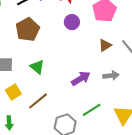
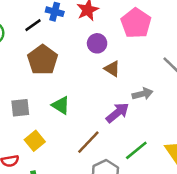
brown triangle: (105, 45) -> (112, 69), moved, turned -48
gray arrow: (111, 76) -> (142, 94), moved
brown line: (38, 101) -> (88, 142), moved

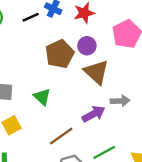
brown pentagon: (43, 60) -> (60, 54), moved
brown triangle: (112, 69) -> (96, 72), size x1.6

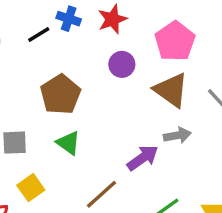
brown pentagon: (60, 54) -> (60, 94), moved
brown triangle: (96, 72) -> (171, 90), moved

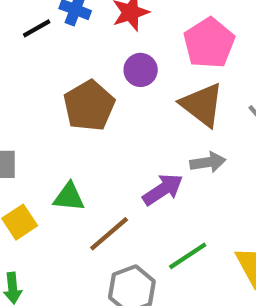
brown pentagon: (60, 94) -> (89, 106), moved
green triangle: (68, 143) -> (69, 197), moved, turned -32

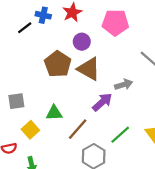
pink pentagon: (209, 43) -> (115, 22), turned -30
brown triangle: (202, 105) -> (89, 69), moved

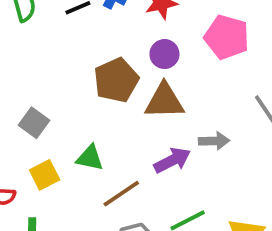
brown triangle: (89, 69) -> (164, 101), turned -45
gray square: (16, 101) -> (34, 123), turned 30

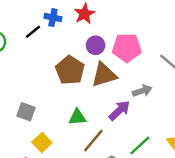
pink pentagon: (227, 37) -> (127, 48), moved
green triangle: (90, 158) -> (77, 117), moved

